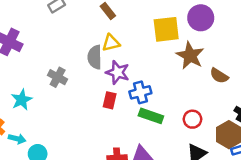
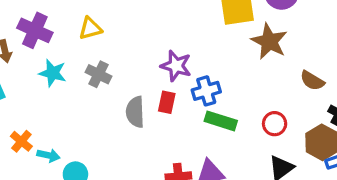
yellow triangle: (111, 43) -> (90, 28), moved
gray semicircle: (95, 57) -> (135, 112), moved
brown semicircle: (219, 76) -> (312, 81), moved
cyan star: (22, 100) -> (53, 73), moved, turned -30

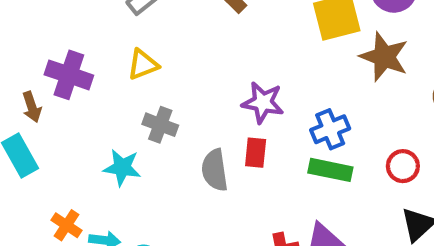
cyan star: (53, 73) -> (122, 168), moved
blue cross: (206, 91) -> (330, 129), moved

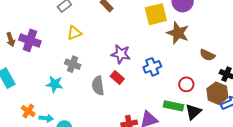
yellow triangle: (143, 64) -> (74, 33), moved
brown arrow: (32, 107) -> (11, 40), moved
red rectangle: (256, 153) -> (117, 78), turned -56
green rectangle: (330, 170) -> (173, 106), moved

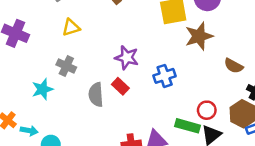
brown star: (178, 33) -> (199, 36), turned 30
cyan star: (55, 84) -> (42, 89), turned -30
red circle: (186, 84) -> (207, 110), moved

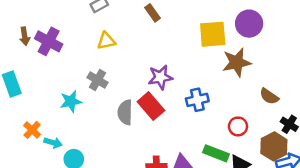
purple star: (127, 58) -> (160, 77), turned -30
red rectangle: (120, 86) -> (151, 106), size x1.5
red circle: (207, 110) -> (238, 126), moved

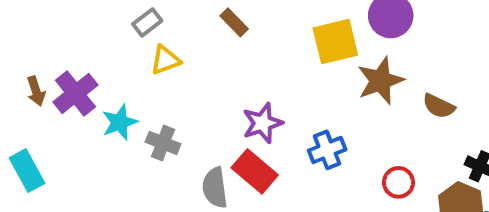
purple cross: (49, 41) -> (75, 93), turned 32
yellow triangle: (106, 41) -> (165, 60), moved
brown semicircle: (269, 96) -> (439, 106), moved
cyan star: (71, 101) -> (120, 122), moved

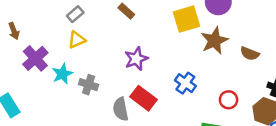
yellow triangle: (165, 60) -> (77, 40), moved
brown arrow: (36, 91) -> (14, 31), moved
purple star: (262, 123) -> (136, 59), moved
blue cross: (327, 150) -> (185, 83), turned -30

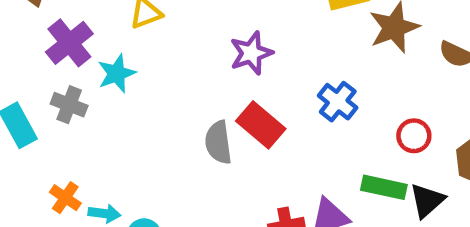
gray cross: (89, 85) -> (69, 105), moved

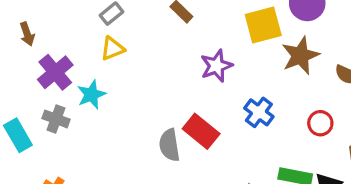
purple star: (251, 53) -> (216, 66), moved
red circle: (414, 136) -> (320, 123), moved

